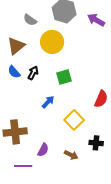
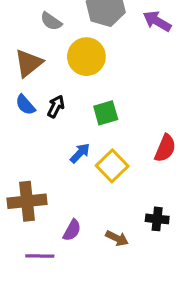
yellow square: (74, 120) -> (112, 166), moved

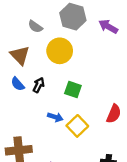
brown triangle: (29, 63) -> (20, 55), turned -35
green square: (106, 113) -> (73, 89), turned 35
blue arrow: (80, 153) -> (55, 117), turned 64

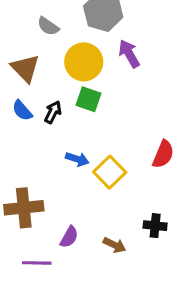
purple arrow: (108, 27) -> (129, 54), moved, turned 30
green square: (73, 89) -> (89, 99), moved

